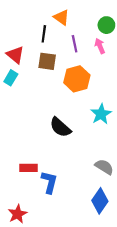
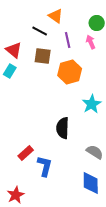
black line: (44, 34) -> (40, 31), turned -70
black semicircle: (60, 127) -> (63, 128), moved, turned 50
red rectangle: (28, 168) -> (26, 153), turned -42
blue diamond: (100, 201) -> (91, 183), turned -35

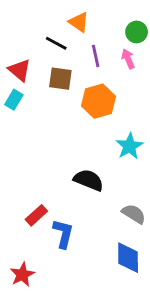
black semicircle: (63, 128) -> (89, 180), turned 110

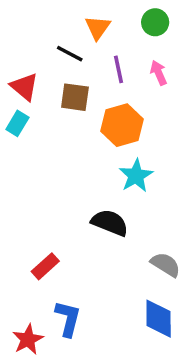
orange triangle: (79, 22) -> (98, 28), turned 30
green circle: (137, 32) -> (155, 22), moved
cyan star: (129, 146) -> (136, 176), moved
blue L-shape: (63, 234) -> (68, 319), moved

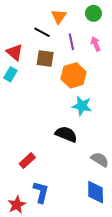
cyan star: (136, 176) -> (82, 106), turned -30

